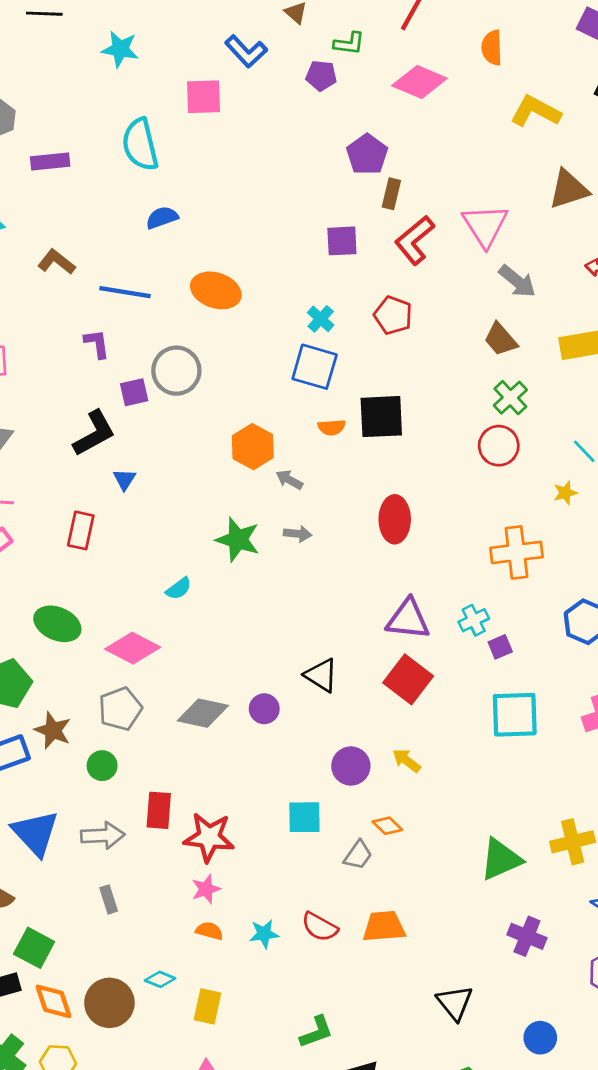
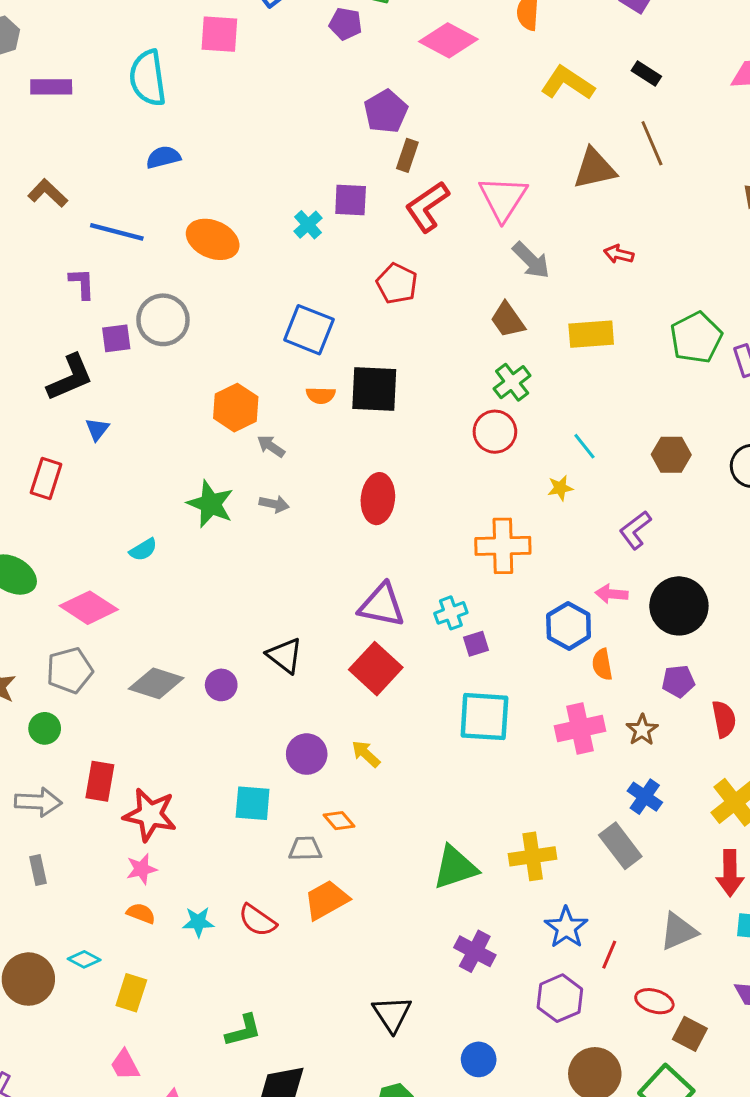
cyan cross: (321, 319) -> (308, 225), moved
gray trapezoid: (358, 855) -> (305, 849), turned -132
orange trapezoid: (384, 927) -> (326, 900), moved, turned -30

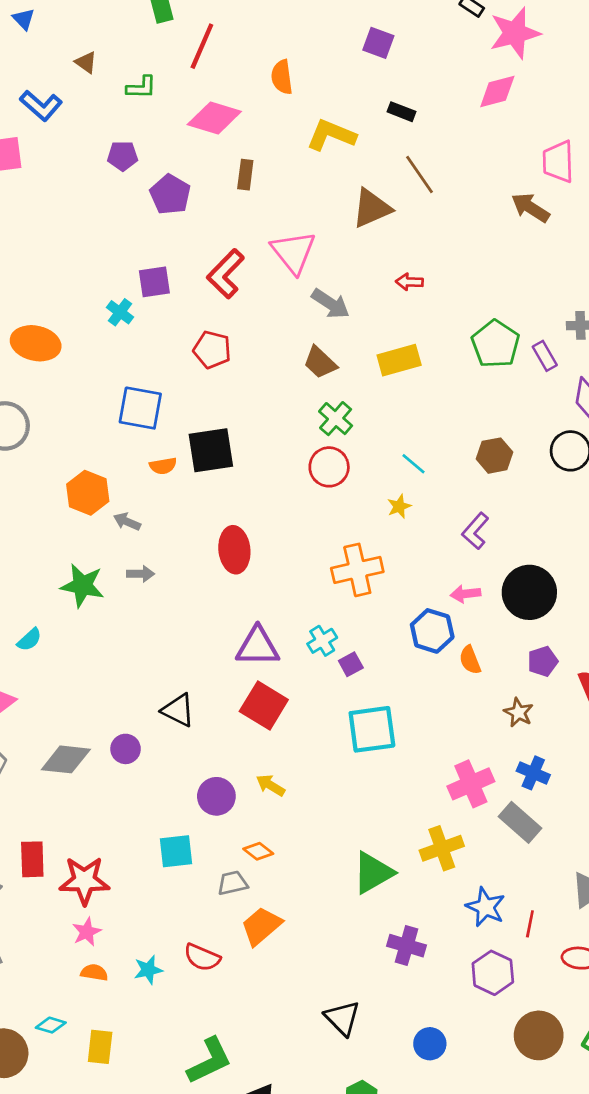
purple pentagon: (346, 24) -> (123, 156), moved
brown rectangle: (407, 155) -> (245, 175), moved
pink cross: (580, 728) -> (471, 784), moved
green L-shape: (243, 1031) -> (209, 1061), size x1.4

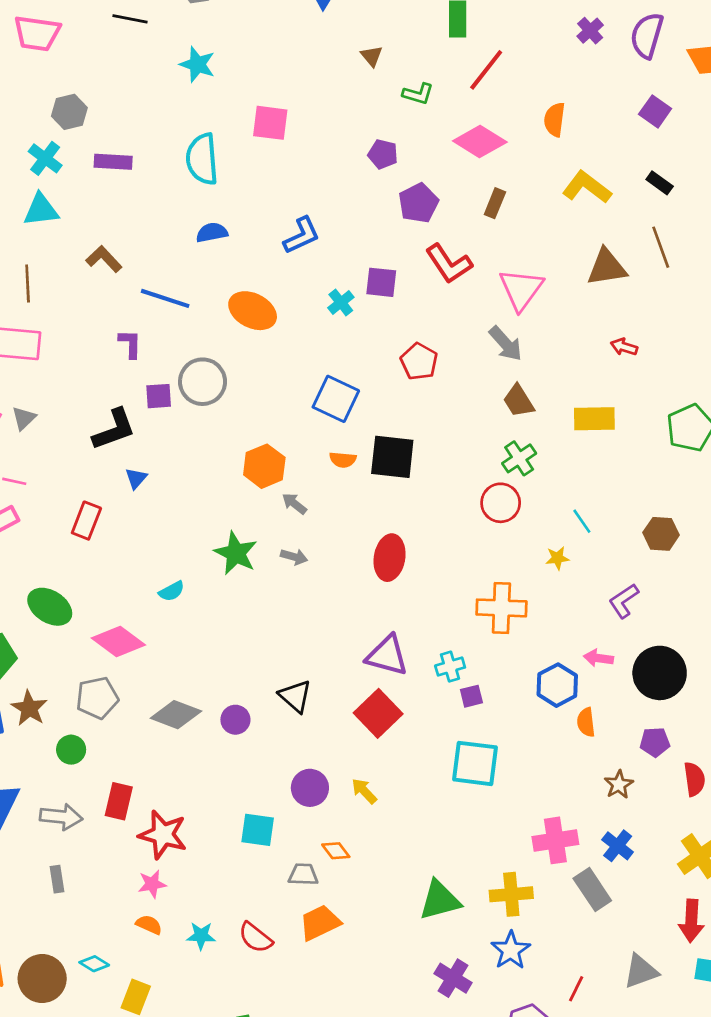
blue L-shape: (41, 106) -> (302, 235), moved, turned -81
red L-shape: (226, 274) -> (449, 264), moved, turned -93
gray arrow: (331, 304) -> (506, 344), moved
blue star: (486, 907) -> (511, 950), moved

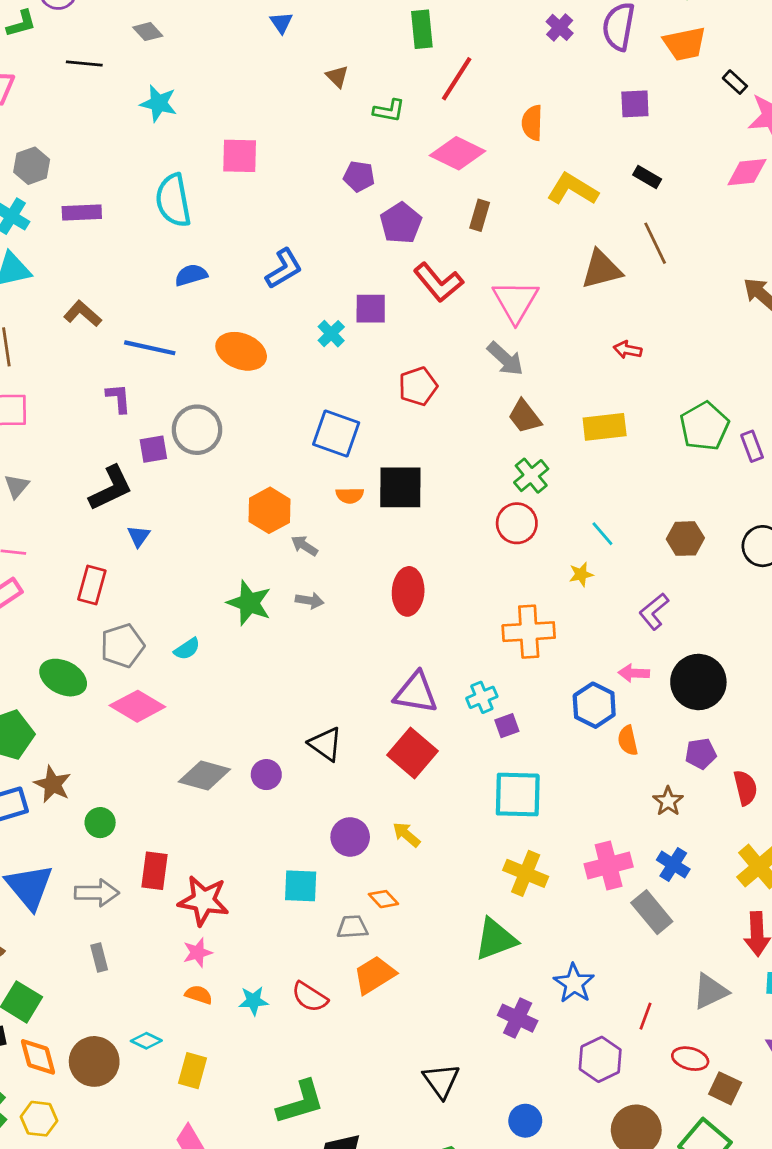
purple square: (655, 111) -> (635, 104), turned -32
red pentagon: (419, 362) -> (418, 386), turned 30
gray pentagon: (97, 698) -> (122, 646), moved
yellow cross: (511, 894) -> (526, 873), moved, turned 33

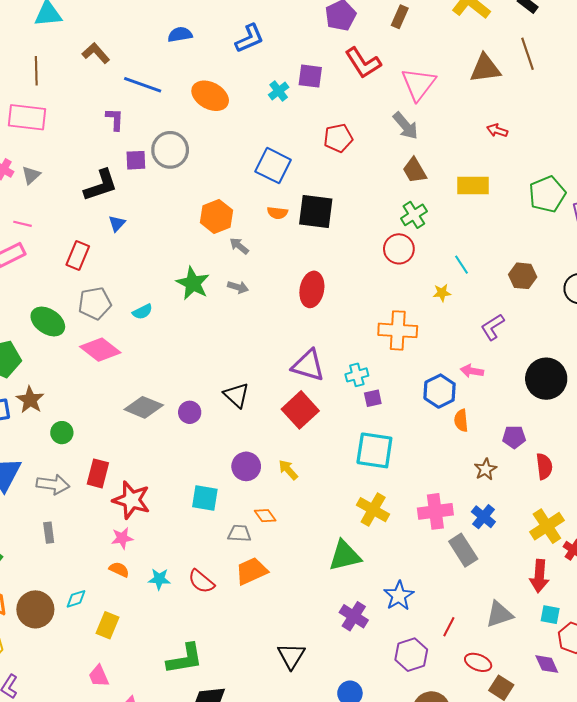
black circle: (698, 682) -> (546, 379), moved
cyan diamond: (146, 1041) -> (76, 599), turned -50

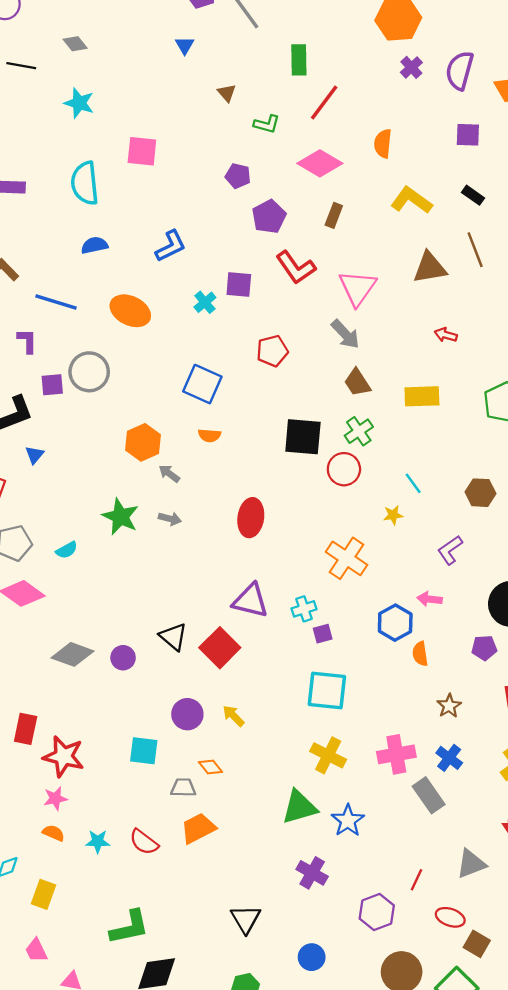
black square: (316, 211) -> (303, 437), moved
orange cross: (398, 330) -> (347, 558), turned 33
red square: (300, 410) -> (220, 648), moved
purple pentagon: (514, 437) -> (484, 648), moved
blue star: (399, 596) -> (348, 821), moved

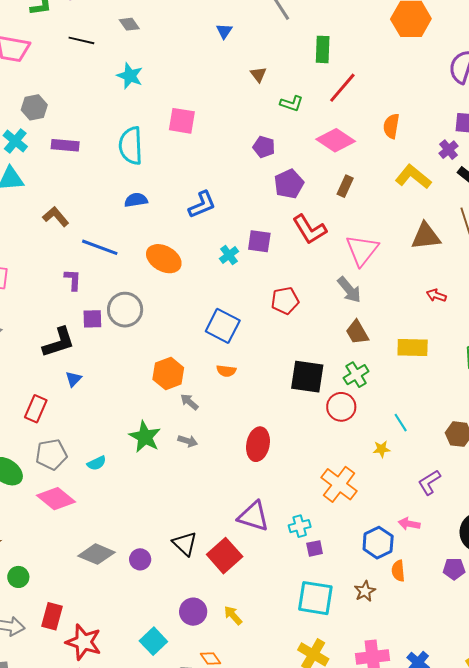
purple cross: (411, 67) -> (449, 150), moved
brown star: (449, 706) -> (365, 591), moved
cyan square: (144, 751) -> (153, 641), turned 36

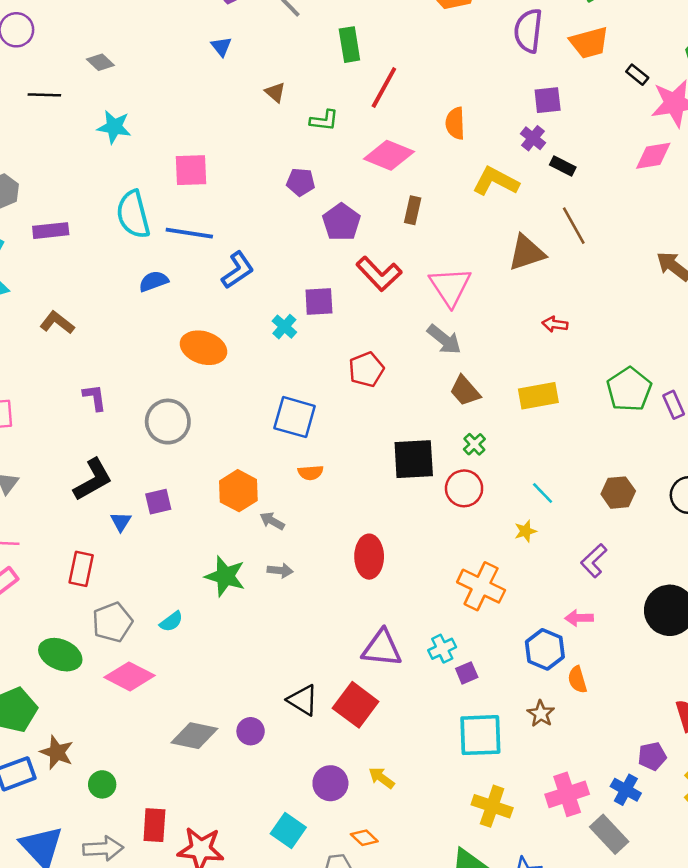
blue line: (100, 247) -> (189, 233), moved
purple square: (92, 319) -> (158, 502), moved
green cross: (356, 375) -> (474, 444), size x0.7
purple pentagon: (454, 569) -> (652, 756), moved

